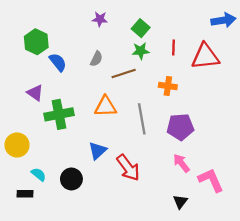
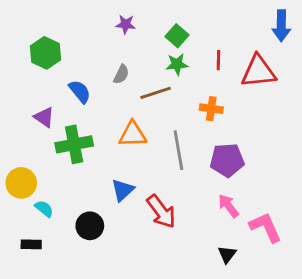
blue arrow: (223, 20) -> (281, 26), turned 100
blue semicircle: (58, 62) -> (80, 91), moved
cyan semicircle: (39, 174) -> (44, 209), moved

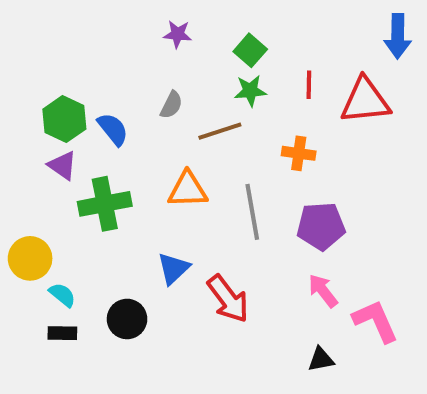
green hexagon: (46, 53) -> (64, 119), moved
black rectangle: (31, 244) -> (62, 333), moved
black triangle: (227, 254) -> (321, 359), turned 42

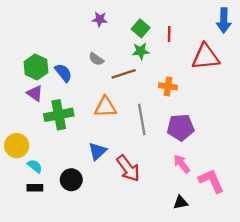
red line: (309, 85) -> (169, 34), moved
gray semicircle: (171, 105) -> (96, 59), turned 98

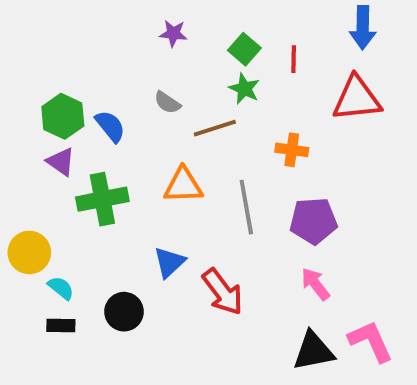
blue arrow: (224, 20) -> (363, 28), moved
green star: (141, 51) -> (244, 89), turned 30
pink L-shape: (211, 181) -> (371, 341), moved
black triangle: (181, 202) -> (313, 351), size x1.6

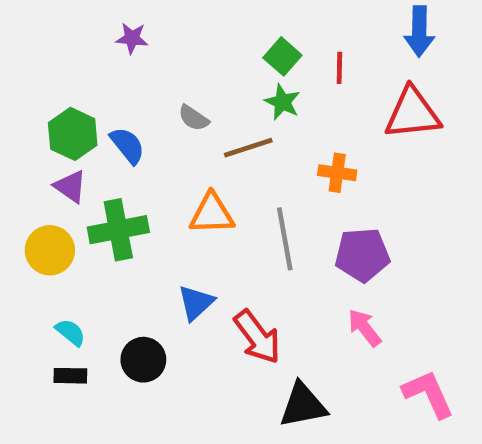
purple star: (173, 33) -> (132, 38), moved
yellow circle: (29, 252) -> (50, 250), moved
black triangle: (313, 351) -> (303, 405), moved

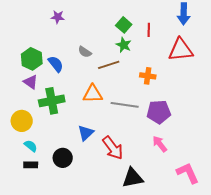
gray line: (285, 239) -> (125, 105), turned -72
yellow circle: (50, 250) -> (22, 121), moved

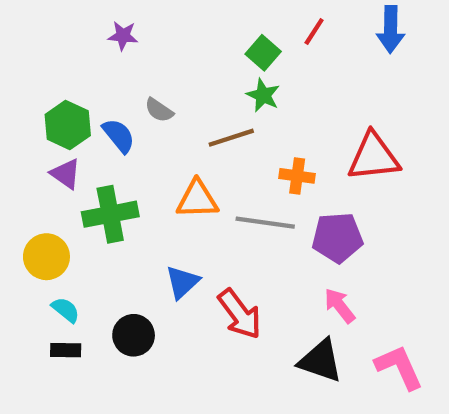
red line: (149, 30) -> (314, 32), moved, turned 32
red triangle: (181, 50) -> (374, 157), moved
gray semicircle: (85, 52) -> (159, 110), moved
orange cross: (148, 76) -> (297, 176), moved
black triangle: (133, 178) -> (320, 361), moved, turned 30

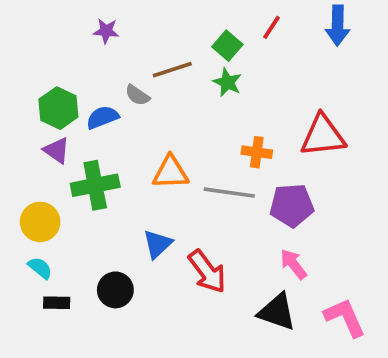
blue semicircle: (119, 136) -> (103, 117), turned -72
brown line: (231, 138) -> (172, 70), moved
cyan semicircle: (66, 310) -> (40, 268), moved

